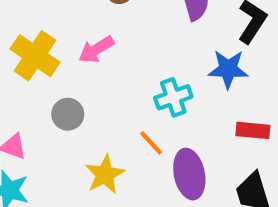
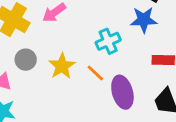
gray circle: (68, 114) -> (26, 60), moved
yellow star: (105, 174) -> (62, 66), moved

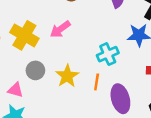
orange line: (95, 73) -> (97, 82), turned 56

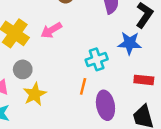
yellow star: (67, 76) -> (35, 94), moved

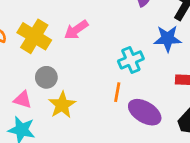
purple ellipse: (105, 105) -> (145, 112), turned -44

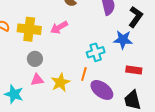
yellow cross: (34, 36) -> (29, 29), turned -30
pink triangle: (23, 100) -> (37, 80), moved, turned -32
yellow star: (62, 105) -> (60, 82), moved

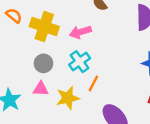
cyan cross: (96, 52) -> (80, 62), moved, turned -30
orange line: (84, 74) -> (93, 83), moved

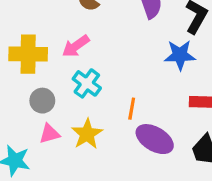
orange line: (93, 83) -> (132, 109), moved

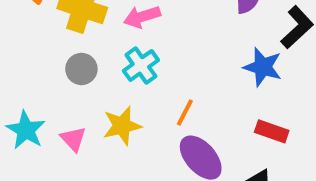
pink triangle: (49, 134) -> (73, 139), moved, turned 45

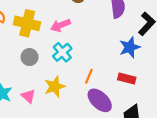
blue star: (263, 67) -> (130, 47), turned -30
red rectangle: (272, 131) -> (127, 78), moved

